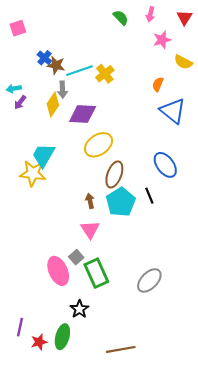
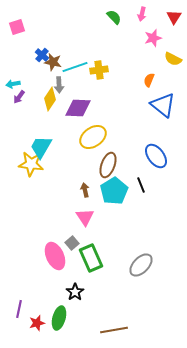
yellow cross: (105, 74) -> (99, 70), turned 30

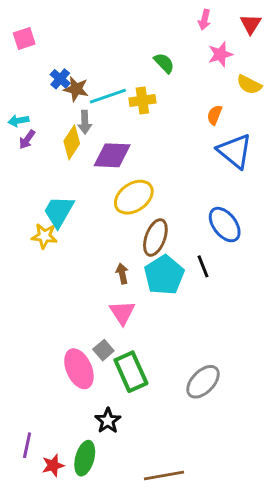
green semicircle: (114, 17) -> (164, 63), moved
yellow star: (31, 164) -> (44, 236), size x0.7

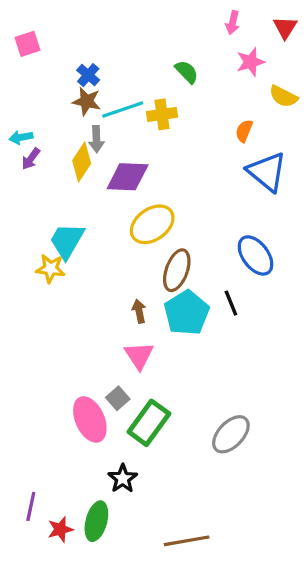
blue cross: (60, 79) -> (88, 75), moved
green rectangle: (131, 372) -> (149, 423), turned 60

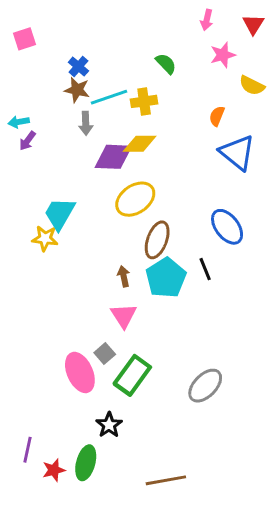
yellow diamond: (82, 162) -> (140, 144), moved, turned 56

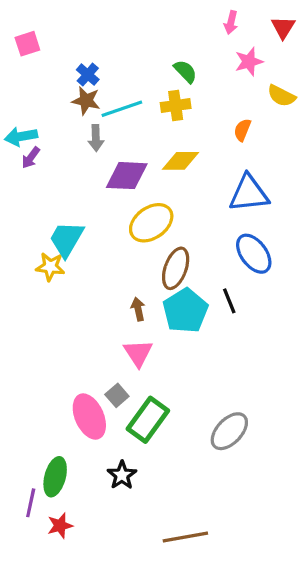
yellow cross: (144, 101) -> (176, 106), moved
cyan arrow: (19, 122) -> (21, 136), size x1.4
yellow diamond: (140, 144) -> (180, 161), moved
blue triangle: (237, 152) -> (249, 193), moved, turned -45
green ellipse: (86, 463) -> (55, 477), moved

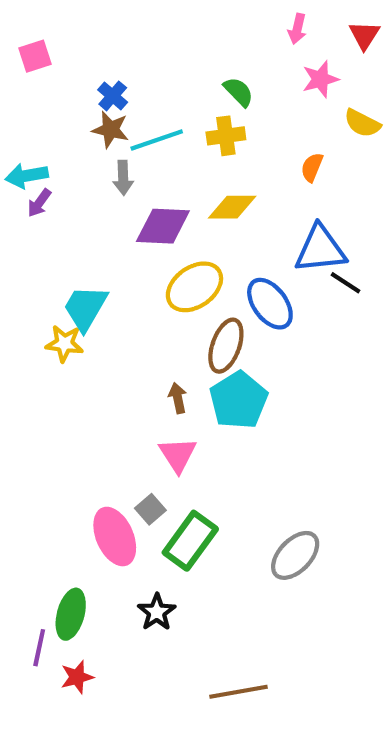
blue ellipse: (254, 254) -> (270, 304), moved
black line: (229, 301) -> (345, 283), moved, turned -35

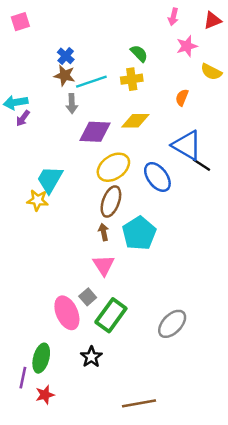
red triangle: (364, 35) -> (212, 20), turned 36
pink square: (35, 56) -> (20, 22), moved
blue triangle: (320, 249) -> (187, 145), turned 36
brown ellipse: (226, 346) -> (111, 201), moved

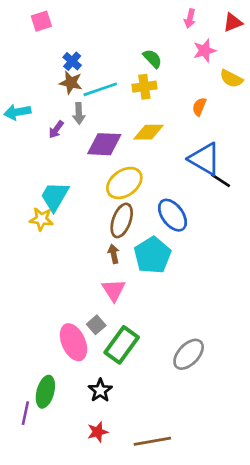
pink square: (20, 22) -> (41, 21), moved
purple arrow: (23, 118) -> (56, 129), moved
blue ellipse: (157, 177) -> (172, 215), moved
red star: (45, 395) -> (98, 432), moved

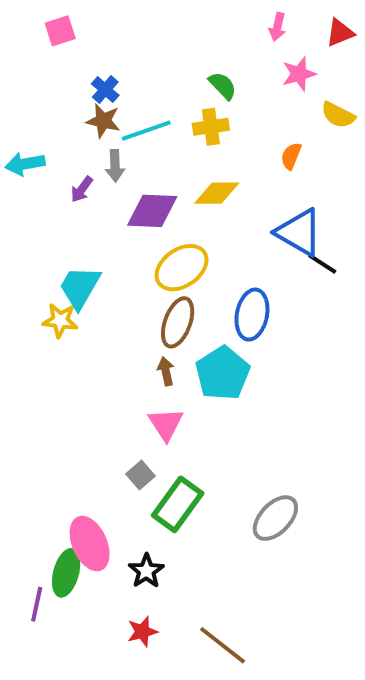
blue ellipse: (172, 215) -> (252, 315), turned 48
pink ellipse: (73, 342) -> (90, 544), moved
brown line: (152, 441) -> (223, 645), turned 48

